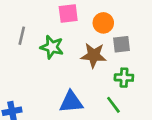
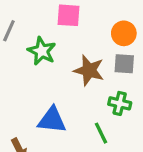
orange circle: (103, 23) -> (124, 33), moved

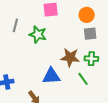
brown star: (89, 70) -> (70, 57), moved

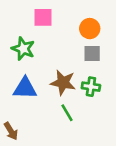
blue triangle: (51, 76) -> (25, 88), moved
green line: (83, 79) -> (67, 113), moved

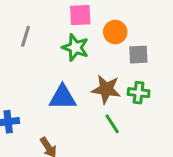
orange circle: (90, 29) -> (115, 32), moved
green star: (23, 49) -> (75, 48), moved

